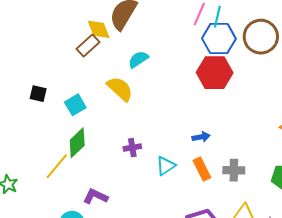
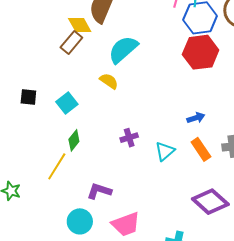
cyan semicircle: (138, 59) -> (123, 49), size x1.5
yellow semicircle: (120, 89) -> (109, 81), size x0.7
green diamond: (77, 143) -> (74, 140), size x0.7

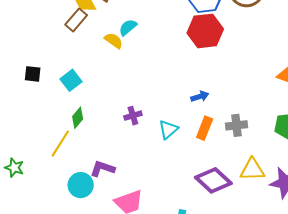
cyan semicircle: (123, 49) -> (128, 27), size x0.6
yellow semicircle: (109, 81) -> (114, 41), moved
orange rectangle: (201, 149) -> (205, 128), turned 55
cyan circle: (80, 221) -> (81, 185), moved

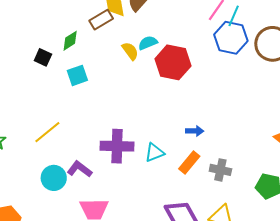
red hexagon: (205, 31) -> (173, 62), moved
purple cross: (133, 116) -> (117, 146), moved, size x1.8
green diamond: (78, 118) -> (70, 41), moved

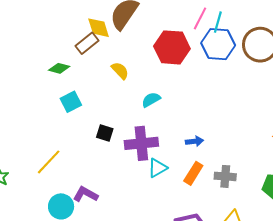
green diamond: (70, 41) -> (59, 68), turned 55
cyan semicircle: (148, 43) -> (151, 100), moved
black square: (43, 57) -> (105, 133), moved
red hexagon: (173, 62) -> (172, 47), moved
purple cross: (117, 146) -> (141, 143), moved

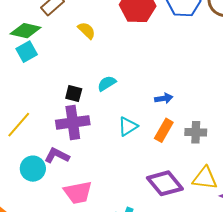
green diamond: (59, 68) -> (26, 31), size x1.4
cyan semicircle: (151, 100) -> (107, 83), moved
cyan square: (71, 102) -> (27, 52), moved
purple cross: (141, 143) -> (73, 122), moved

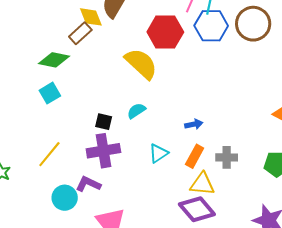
yellow semicircle: (87, 30) -> (141, 64), moved, size x1.8
cyan square: (27, 52) -> (50, 93), moved
yellow triangle: (205, 178) -> (202, 184), moved

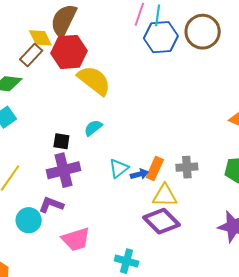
red hexagon: (165, 32) -> (69, 52), moved
blue arrow: (194, 124) -> (139, 174), moved

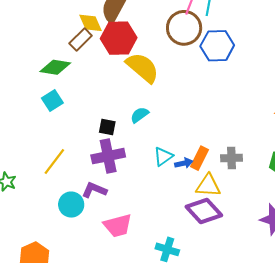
brown circle: (203, 32) -> (184, 28), moved
blue hexagon: (161, 37) -> (217, 46), moved

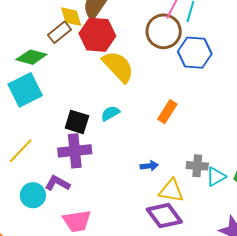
cyan square: (52, 100) -> (25, 90), size x1.6
black square: (107, 127) -> (77, 122), size x1.4
cyan triangle: (163, 156) -> (216, 177), moved
orange rectangle: (199, 158) -> (167, 112), moved

